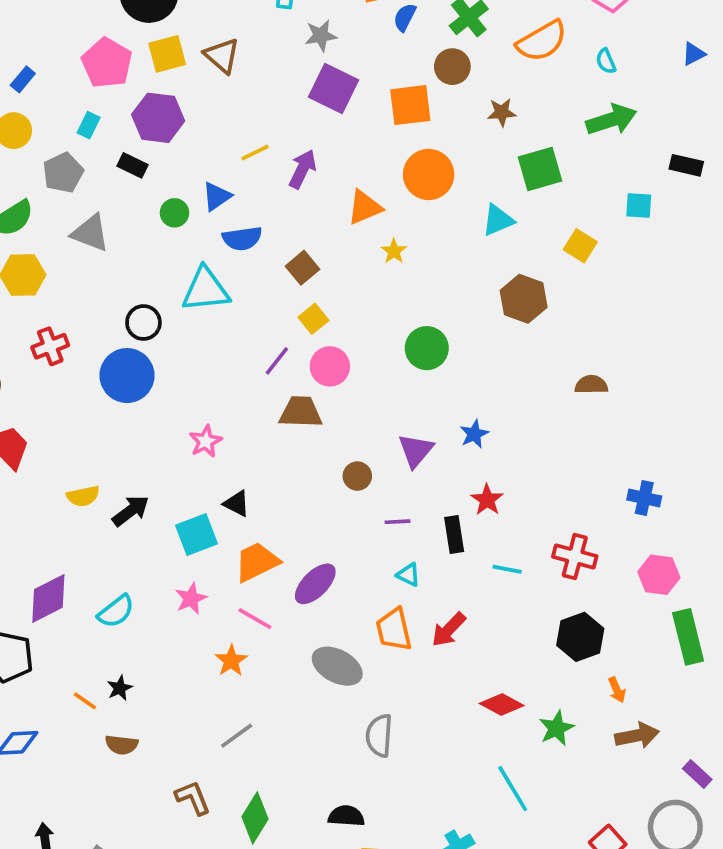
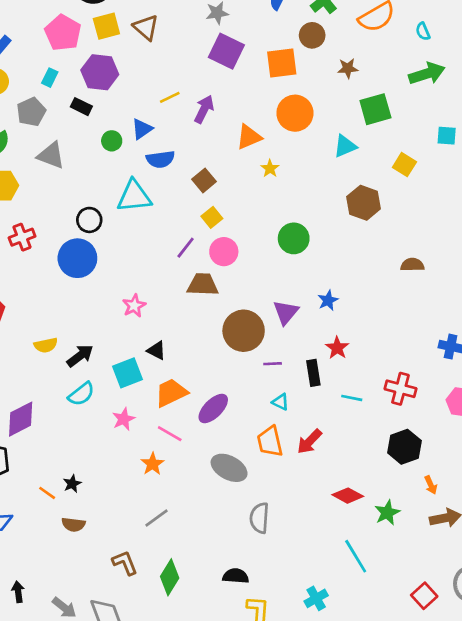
brown circle: (357, 476) -> (244, 331), size x2.0
cyan semicircle: (116, 611) -> (81, 394), moved

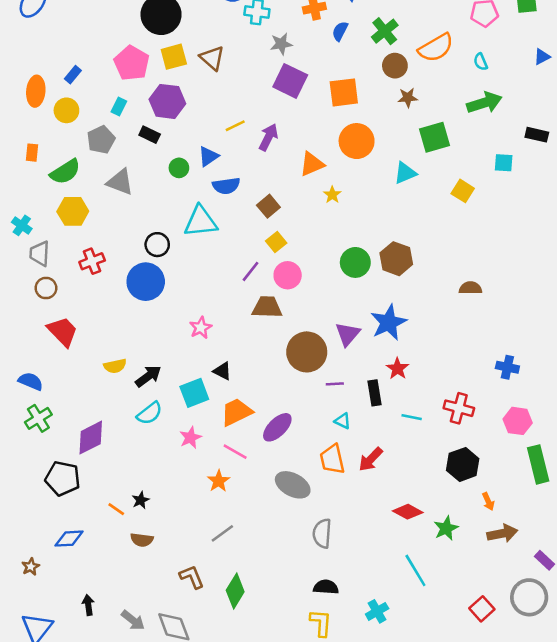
brown circle: (312, 35) -> (395, 66), moved
brown hexagon: (364, 203) -> (396, 259), moved
blue star: (328, 300) -> (389, 323), size x1.8
black semicircle: (236, 576) -> (326, 587), moved

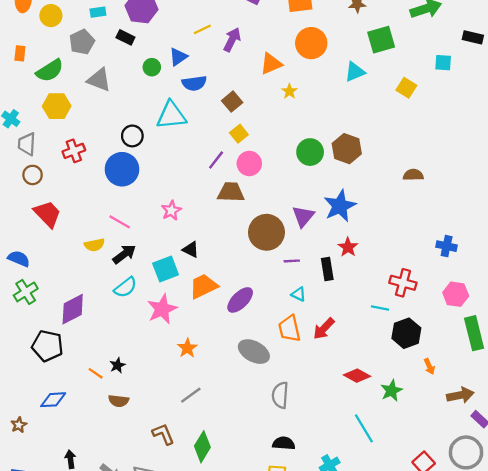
cyan rectangle: (119, 107) -> (98, 12), turned 56
cyan line: (412, 417) -> (380, 308), moved
pink star: (190, 438) -> (162, 309), size x1.5
pink line: (235, 452) -> (120, 222), moved
brown arrow: (502, 533) -> (460, 395), moved

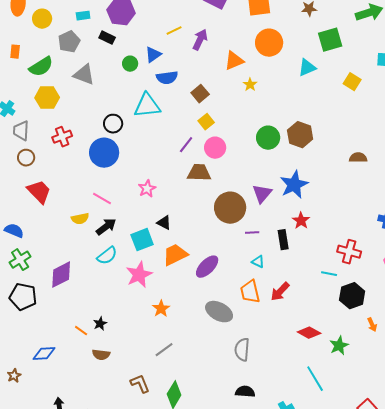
black pentagon: (47, 346) -> (23, 297), moved

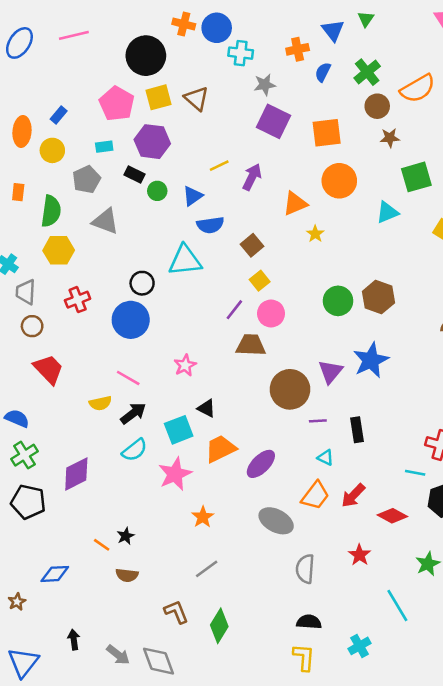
green circle: (130, 64) -> (157, 191), moved
green semicircle: (41, 67) -> (51, 211), turned -50
red star: (301, 221) -> (360, 555), moved
orange trapezoid: (250, 292) -> (315, 496), turned -130
red diamond: (309, 333) -> (392, 516), moved

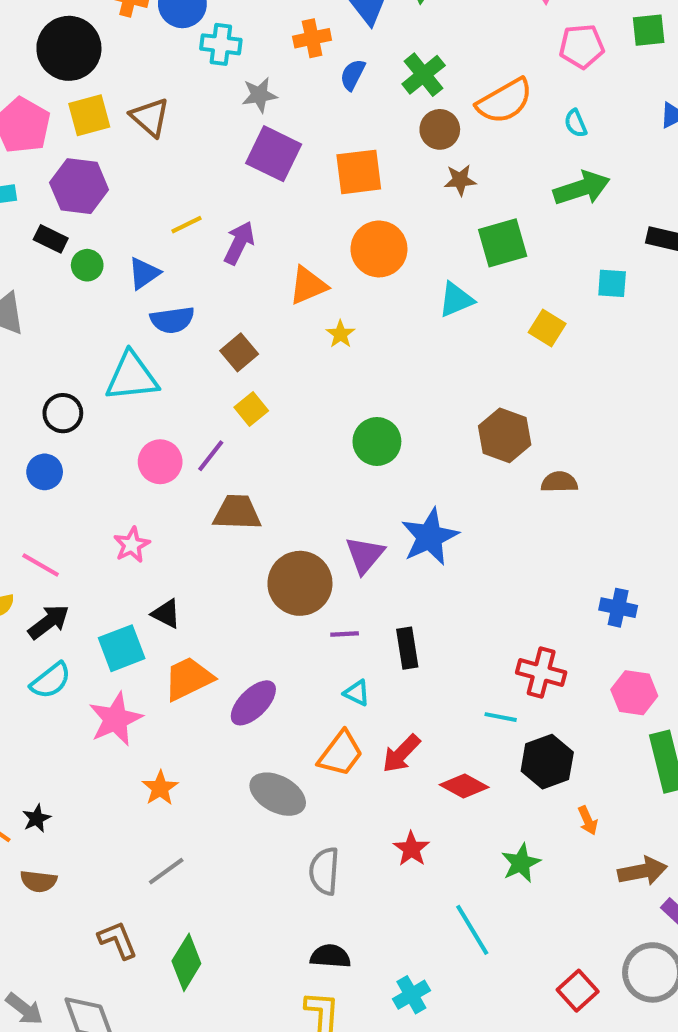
brown hexagon: (378, 297) -> (505, 435), moved
pink circle: (271, 313) -> (160, 462), moved
blue circle: (131, 320) -> (45, 472), size x0.6

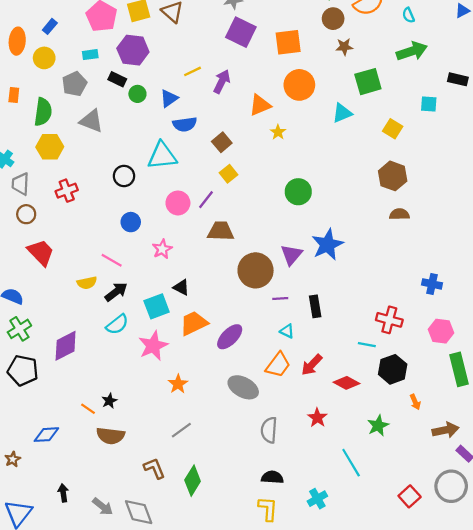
brown hexagon: (505, 435) -> (393, 176), moved
blue circle: (45, 472) -> (131, 222), moved
brown semicircle: (39, 881) -> (110, 436), size x1.4

